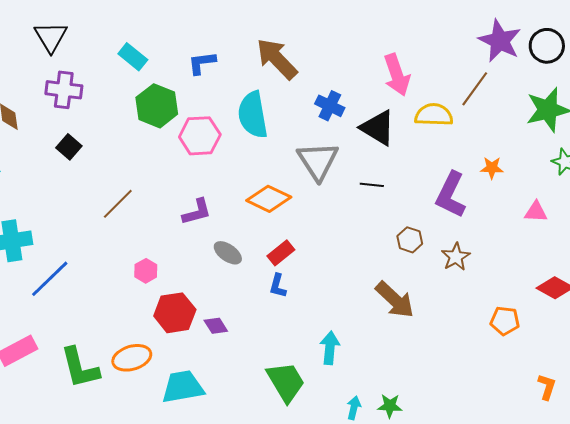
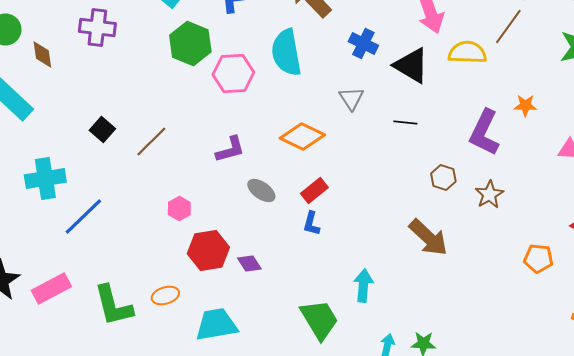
black square: (69, 147) -> (102, 130), moved
gray triangle: (318, 161) -> (351, 98), size x0.6
orange ellipse: (132, 358) -> (165, 296), size x0.7

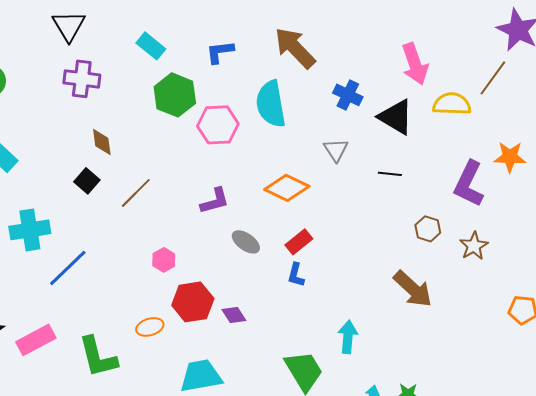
brown diamond: (42, 54) -> (102, 142), moved
orange star: (525, 106) -> (510, 157), size x1.4
orange ellipse: (165, 296) -> (150, 327), moved

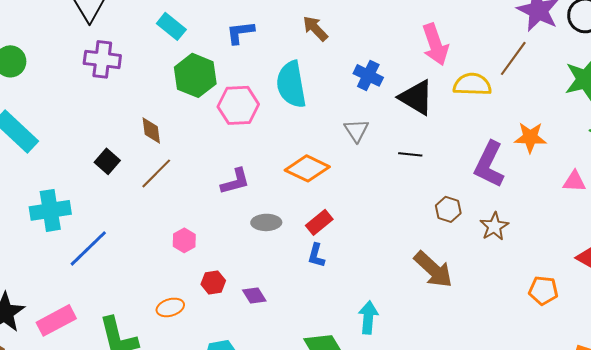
brown arrow: (295, 48) -> (315, 28), size x0.6
brown diamond: (102, 142) -> (151, 130), moved
gray ellipse: (246, 242) -> (266, 222), turned -36
red hexagon: (193, 302) -> (213, 282), size x0.6

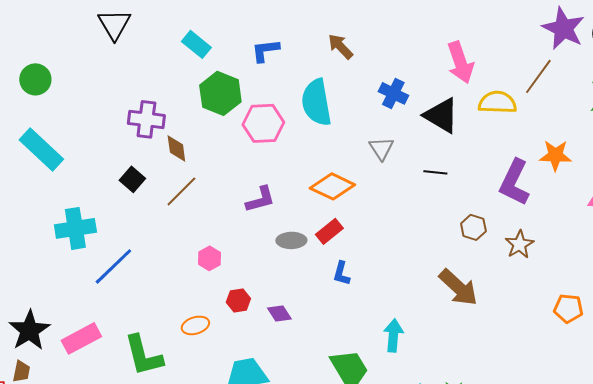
purple cross: (102, 59) -> (146, 119), moved
red rectangle: (319, 222) -> (329, 231), moved

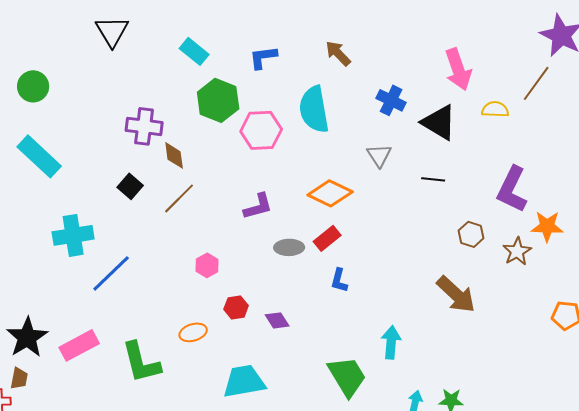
yellow semicircle: (497, 102) -> (495, 109), size x0.7
orange star: (555, 155) -> (547, 226), moved

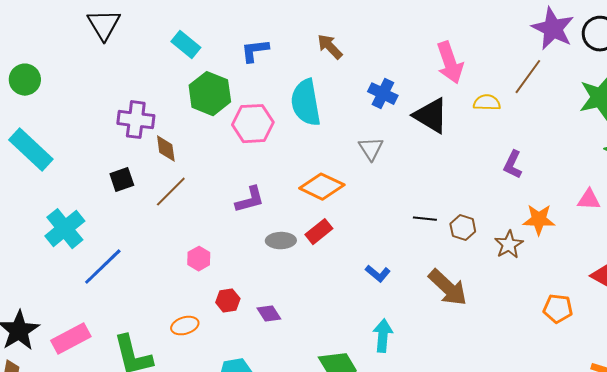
black line: (433, 179) -> (425, 219), moved
black square: (130, 186) -> (122, 180), turned 30
purple L-shape: (512, 189) -> (513, 165), moved, size x0.6
cyan cross: (73, 235) -> (65, 229), turned -30
blue L-shape: (339, 280) -> (378, 274), moved, turned -65

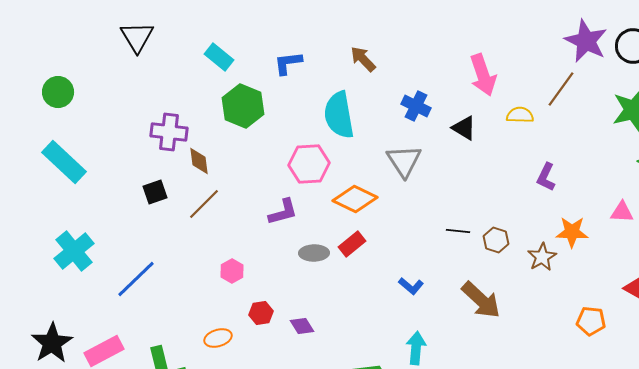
black triangle: (431, 116) -> (464, 128), size x0.7
pink hexagon: (253, 124) -> (309, 164), moved
gray triangle: (371, 149) -> (404, 161), size x1.4
cyan cross: (65, 229) -> (74, 251), moved

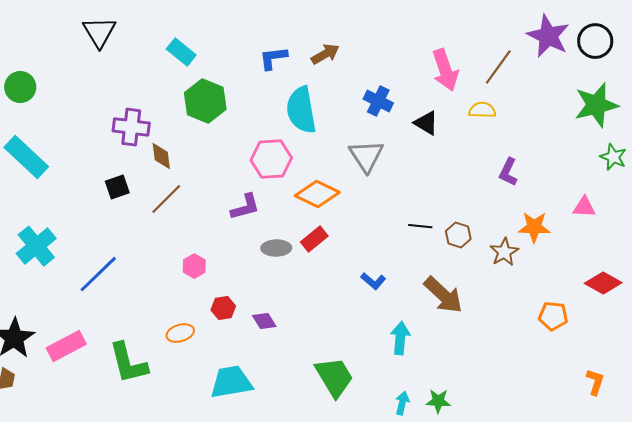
brown arrow: (363, 59) -> (325, 54), turned 104
blue L-shape: (288, 63) -> (273, 58), moved
brown line: (561, 89) -> (498, 67), moved
cyan arrow: (416, 348) -> (400, 338), moved

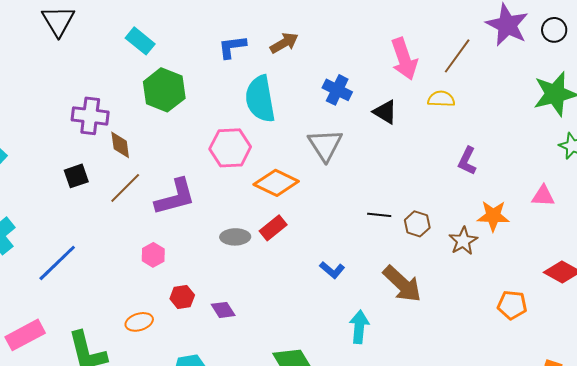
black circle: (595, 41) -> (554, 30), size x0.7
purple L-shape: (245, 207) -> (175, 197), moved, size x1.4

